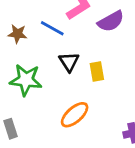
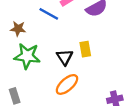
brown star: (17, 34) -> (18, 29), moved
black triangle: (69, 62) -> (65, 57), moved

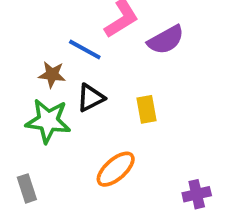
brown star: (18, 29) -> (52, 75), moved
black triangle: (65, 57) -> (91, 98), moved, turned 36

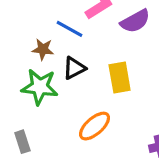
yellow rectangle: (147, 109) -> (120, 77), size x1.4

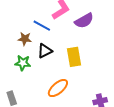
green star: (40, 87) -> (23, 63), size x0.7

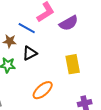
yellow rectangle: (74, 57) -> (73, 64), moved

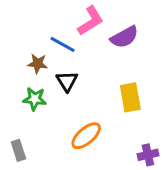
black triangle: (30, 53) -> (67, 81), turned -35

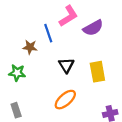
blue line: (63, 44) -> (48, 33), turned 42
black triangle: (67, 81) -> (66, 65), moved
green star: (35, 99) -> (17, 73), moved

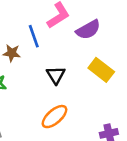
yellow rectangle: (97, 72) -> (101, 70), moved, turned -42

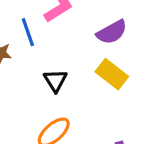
purple semicircle: (88, 30) -> (112, 32), moved

